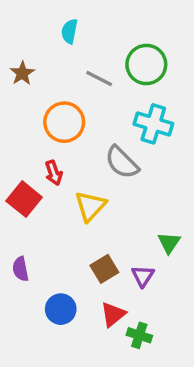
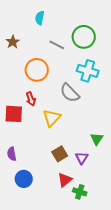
red square: (24, 199) -> (14, 114), turned -36
blue circle: (61, 309) -> (24, 179), moved

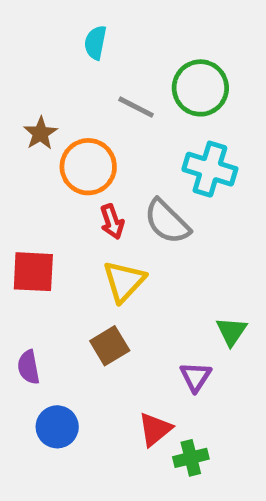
brown star: (13, 42) -> (40, 133), moved
red arrow: (31, 99) -> (112, 222), moved
brown square: (60, 154) -> (110, 346), moved
green cross: (80, 192) -> (191, 458), turned -32

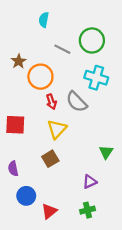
purple triangle: (196, 377) -> (90, 182), moved, turned 32
red triangle: (155, 429) -> (49, 211), moved

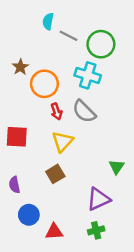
gray line: (62, 49) -> (68, 36), moved
cyan cross: (96, 78) -> (88, 75), moved
purple triangle: (90, 182) -> (99, 199), size x1.5
red triangle: (49, 211) -> (54, 232), turned 35

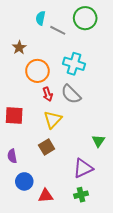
green circle: (101, 44) -> (85, 18), moved
brown star: (20, 67) -> (19, 48), moved

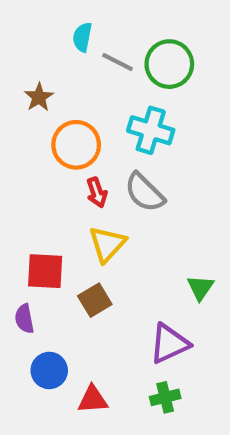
green circle: (85, 18) -> (169, 64), moved
red square: (14, 116) -> (45, 271), moved

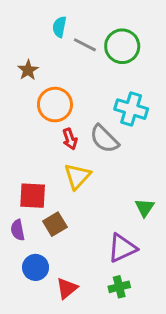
cyan cross: (151, 130) -> (131, 109), moved
brown square: (95, 300) -> (55, 224), moved
red triangle: (93, 399) -> (67, 288), turned -35

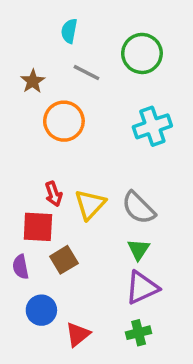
gray line: (85, 45) -> (86, 73), moved
cyan cross: (131, 109) -> (152, 126), turned -36
red arrow: (70, 139) -> (54, 194), moved
gray semicircle: (104, 139) -> (139, 208), moved
green triangle: (145, 208) -> (139, 249), moved

